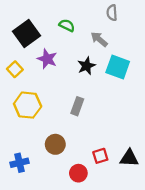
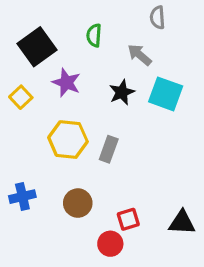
green semicircle: (67, 25) -> (94, 35), turned -112
yellow hexagon: (28, 105) -> (68, 140), moved
red square: (100, 156) -> (128, 219), moved
blue cross: (20, 163) -> (22, 197), moved

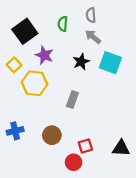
gray semicircle: (158, 17) -> (91, 15), moved
yellow hexagon: (68, 140) -> (35, 83), moved

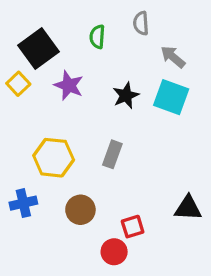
gray arrow: (93, 37) -> (173, 57), moved
yellow square: (14, 65) -> (18, 84), moved
yellow hexagon: (35, 83) -> (54, 158), moved
black triangle: (121, 148) -> (188, 208), moved

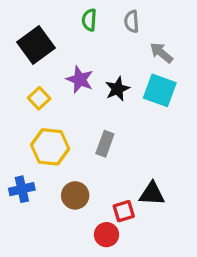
green semicircle: (97, 37) -> (89, 20), moved
yellow square: (18, 84) -> (39, 98), moved
purple star: (69, 85) -> (80, 79), moved
black triangle: (188, 208) -> (152, 194), moved

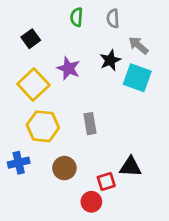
black square: (36, 45) -> (31, 39), size x0.6
black star: (117, 89) -> (110, 60), moved
yellow square: (39, 98) -> (33, 85), size x1.6
gray rectangle: (105, 144) -> (90, 124), turned -30

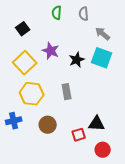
black star: (110, 60) -> (77, 60), moved
red circle: (91, 202) -> (103, 150), moved

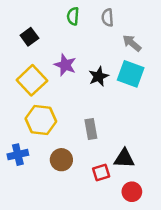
gray rectangle: (67, 92) -> (91, 129), moved

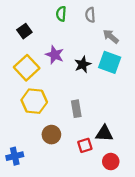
blue cross: (18, 155) -> (15, 156), moved

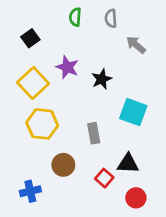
cyan square: (110, 62) -> (133, 112), moved
red square: (85, 145) -> (104, 178), turned -32
blue cross: (15, 156) -> (30, 191), moved

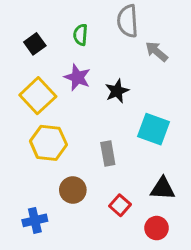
green semicircle: (75, 17) -> (80, 35), moved
gray semicircle: (111, 18) -> (128, 21), size x1.5
black triangle: (128, 164) -> (163, 188), moved

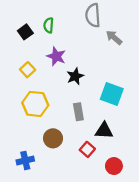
green semicircle: (80, 35) -> (49, 25), moved
black star: (117, 91) -> (75, 76), moved
yellow square: (38, 96) -> (28, 70), size x0.6
black triangle: (163, 188) -> (104, 131), moved

